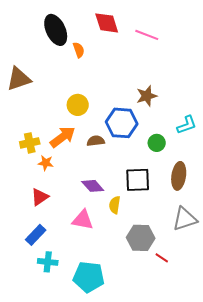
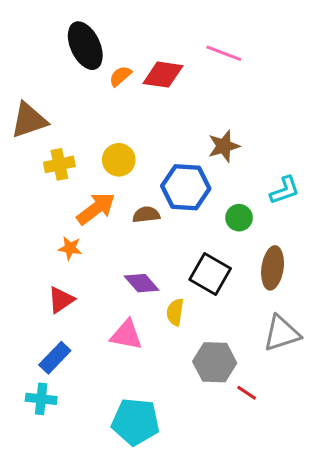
red diamond: (107, 23) -> (163, 75), moved, turned -64
orange semicircle: (79, 50) -> (120, 76), turned -112
yellow cross: (30, 143) -> (59, 164), moved
black square: (138, 180) -> (210, 274), turned 32
cyan cross: (48, 262) -> (41, 399), moved

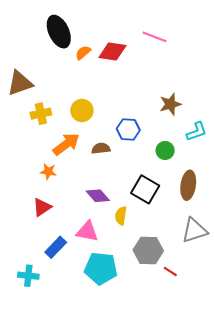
brown star: (224, 146) -> (170, 104), moved
blue hexagon: (186, 187) -> (128, 129), size x0.7
blue rectangle: (55, 358) -> (56, 247), moved
cyan pentagon: (135, 422) -> (101, 268), moved

